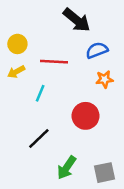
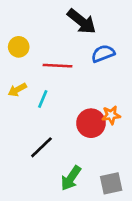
yellow arrow: (16, 72) -> (17, 90), moved
orange star: (104, 79) -> (111, 115), moved

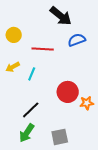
orange star: (111, 115) -> (87, 103), moved
green arrow: (71, 178) -> (27, 133), moved
gray square: (111, 183) -> (60, 137), moved

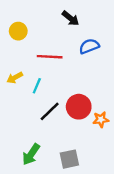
black arrow: (61, 16) -> (71, 18), size x0.7
yellow circle: (14, 35) -> (18, 31), moved
black line: (31, 110) -> (50, 111), moved

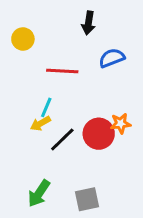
black arrow: (71, 18) -> (88, 23), turned 60
yellow arrow: (15, 78) -> (40, 123), moved
orange star: (101, 119) -> (121, 123), moved

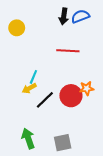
blue semicircle: (112, 58) -> (80, 16), moved
red line: (62, 71) -> (68, 51), moved
green arrow: (39, 193) -> (28, 138), turned 126

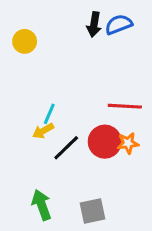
red line: (68, 51) -> (125, 106), moved
orange star: (87, 88) -> (128, 143), moved

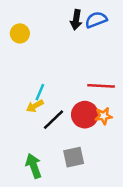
gray square: (92, 211) -> (74, 157), moved

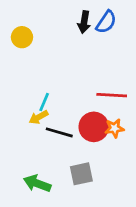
blue semicircle: (96, 20) -> (106, 22), turned 145
black line: (54, 120) -> (59, 132), turned 60
green arrow: (34, 166) -> (37, 183), turned -50

